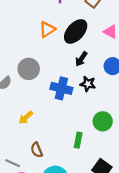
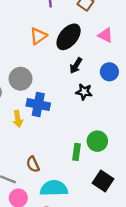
blue cross: (61, 88) -> (38, 105), moved
yellow arrow: (26, 118) -> (18, 119), moved, turned -56
green circle: (103, 121) -> (97, 141), moved

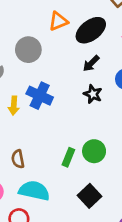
gray circle: (21, 79) -> (28, 50), moved

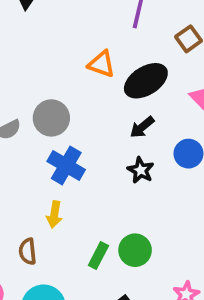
orange triangle: (58, 21) -> (102, 64), turned 36
gray circle: (28, 50) -> (51, 118), moved
yellow arrow: (14, 106) -> (54, 214), moved

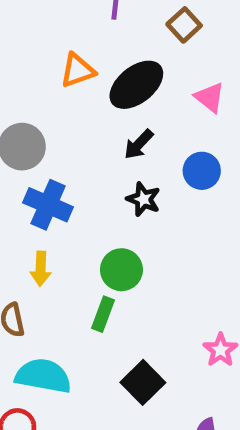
orange triangle: (102, 64) -> (77, 70), turned -32
green circle: (135, 250) -> (121, 270), moved

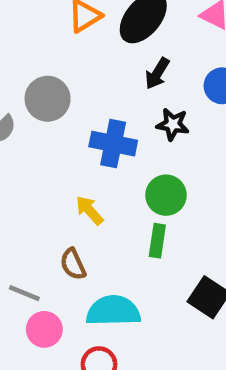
blue cross: (48, 205) -> (113, 144), moved
yellow arrow: (41, 269) -> (89, 210), turned 148

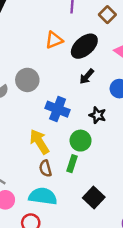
black star: (173, 124) -> (98, 115), moved
yellow arrow: (89, 210) -> (39, 142), size x1.5
brown semicircle: (73, 264) -> (45, 168), moved

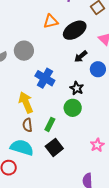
black arrow: (87, 76) -> (81, 56), moved
green circle: (81, 141) -> (73, 108), moved
black square: (94, 198) -> (54, 147), moved

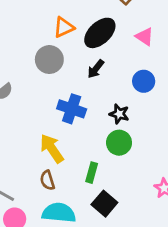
gray circle: (24, 51) -> (49, 60), moved
black arrow: (81, 56) -> (96, 69), moved
brown semicircle: (27, 125) -> (47, 180), moved

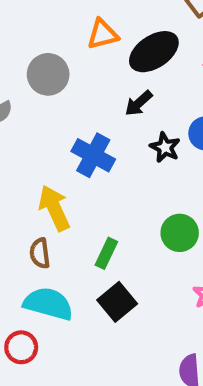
gray circle: (49, 60) -> (48, 74), moved
black star: (119, 114) -> (165, 147), moved
green circle: (119, 143) -> (180, 233), moved

